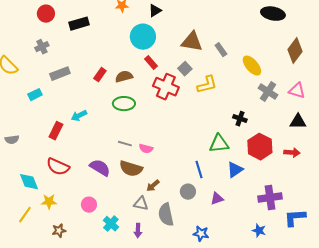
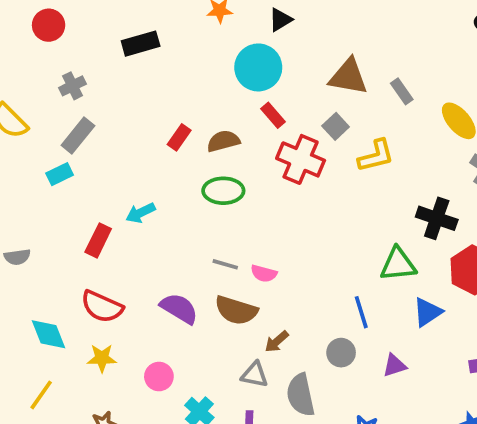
red circle: (46, 14) -> (49, 25), moved
gray rectangle: (60, 74) -> (78, 136), moved, turned -30
black cross: (240, 119) -> (437, 218), size x1.5
yellow star: (49, 202) -> (102, 358), moved

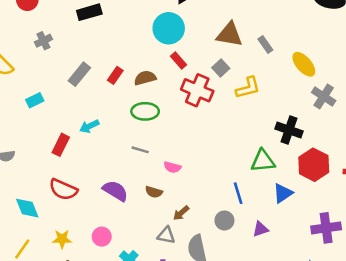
gray rectangle: (78, 136) -> (79, 74), moved
gray line: (225, 264) -> (140, 150), moved
brown semicircle: (236, 310) -> (154, 192), size x0.6
yellow star: (102, 358) -> (62, 239), moved

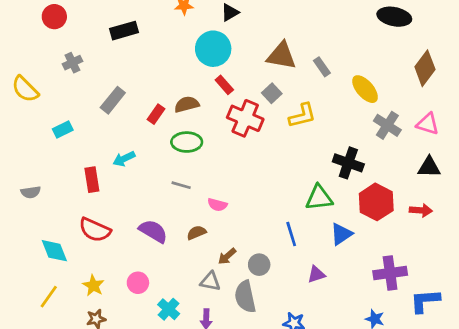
red rectangle: (115, 75) -> (156, 114), moved
red rectangle: (61, 145) -> (92, 180), turned -35
brown semicircle: (154, 192) -> (196, 233), turned 140
gray circle: (224, 220) -> (259, 265), moved
yellow star: (62, 239) -> (93, 286), turned 30

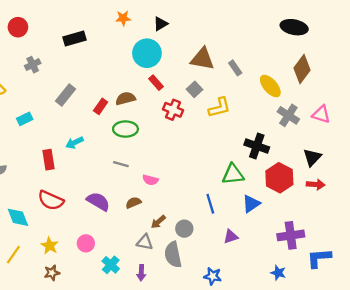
brown diamond: (425, 68) -> (302, 69), moved
red cross: (245, 118) -> (173, 110), size x0.7
black triangle: (429, 167) -> (312, 157), moved, turned -48

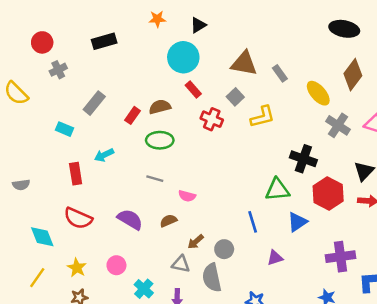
red circle: (18, 27) -> (42, 42), moved
cyan rectangle: (25, 119) -> (64, 129), moved, turned 49

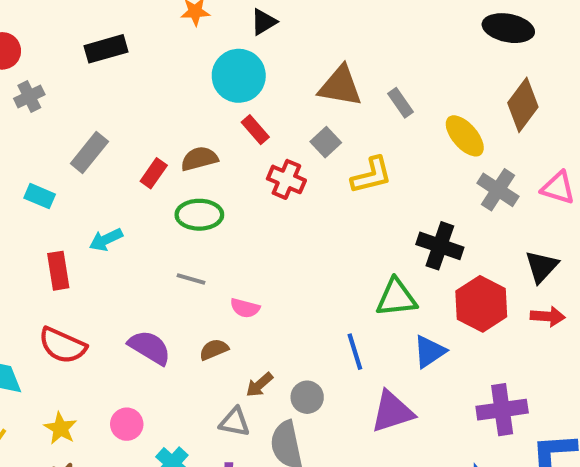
purple triangle: (275, 258) -> (392, 412), size x1.6

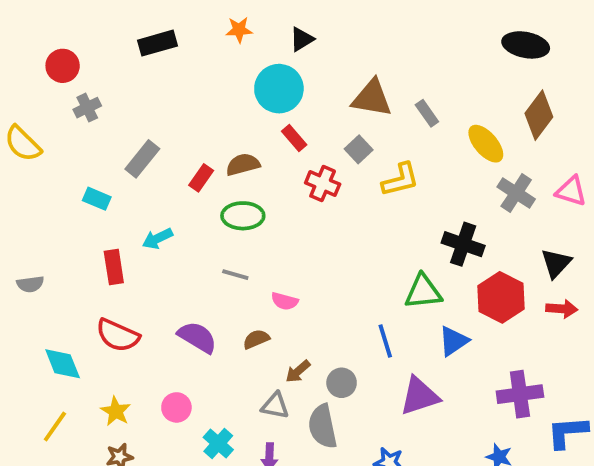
black rectangle: (106, 49) -> (157, 43), moved

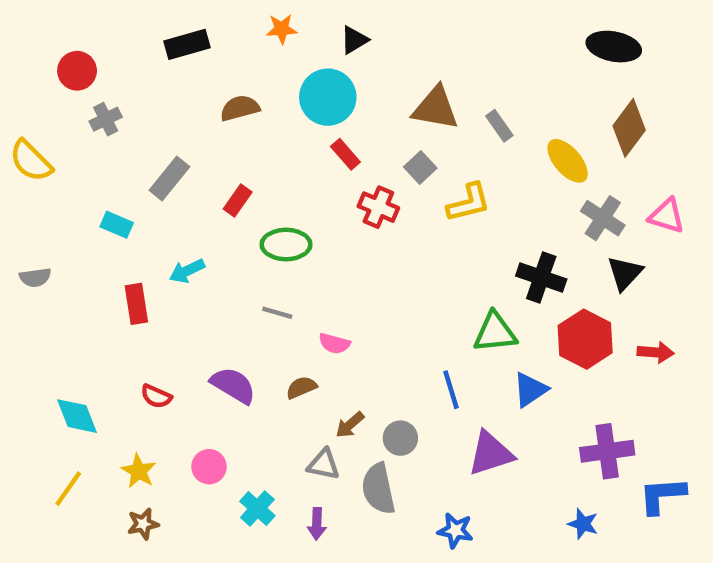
brown semicircle: (243, 165) -> (240, 108), moved
black triangle: (556, 263) -> (625, 273), moved
gray semicircle: (30, 284) -> (35, 277), moved
red semicircle: (118, 335) -> (156, 396), moved, size x0.6

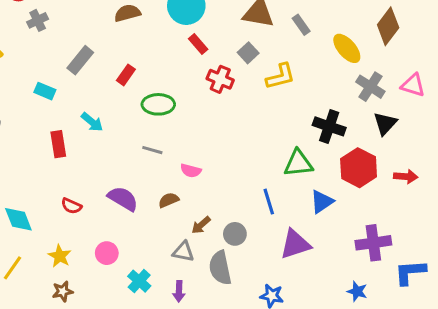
cyan arrow: (187, 271) -> (92, 122), turned -115

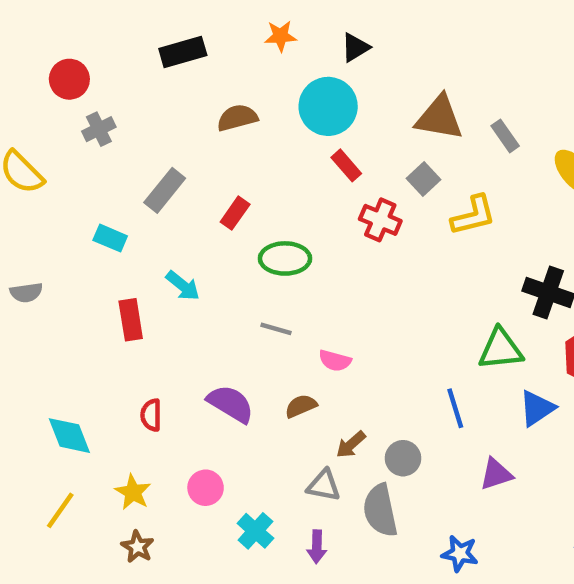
red semicircle: (71, 206) -> (151, 415), turned 66
purple triangle: (295, 244) -> (496, 474), size x0.7
brown star: (63, 291) -> (137, 547), turned -30

